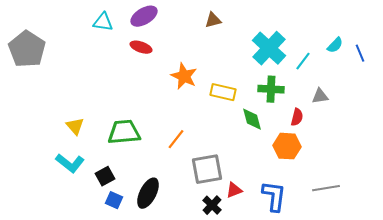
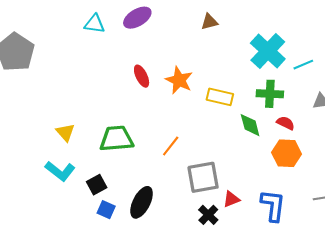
red ellipse: (141, 47) -> (142, 76), moved, turned 45
cyan line: (303, 61) -> (303, 65), turned 30
red semicircle: (297, 117) -> (286, 123), moved, turned -78

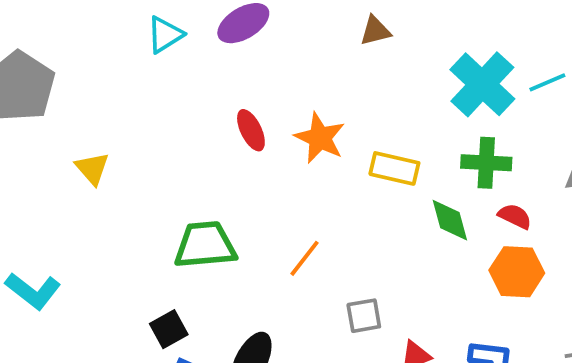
cyan triangle: (95, 24) -> (165, 35), turned -40
cyan line: (303, 65) -> (547, 82), moved
yellow triangle: (65, 132) -> (92, 168), moved
cyan L-shape: (60, 171) -> (33, 291), moved
gray square: (203, 177) -> (364, 316), size x0.6

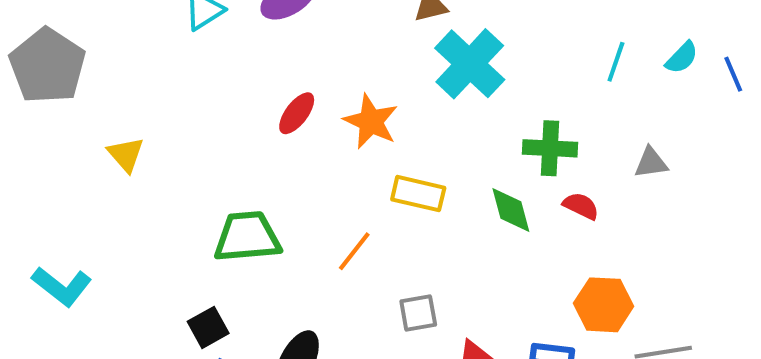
cyan line: (547, 82) -> (616, 62), turned -48
cyan cross: (482, 84) -> (470, 64), moved
red ellipse: (251, 130) -> (297, 113), turned 63
yellow rectangle: (394, 168) -> (418, 194), moved
orange hexagon: (517, 272) -> (604, 305), moved

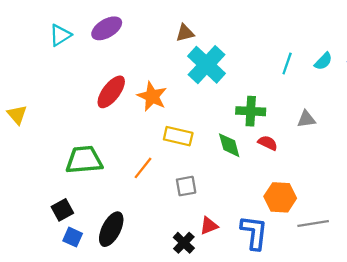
red ellipse: (297, 113) -> (111, 92), size x1.4
gray square: (418, 313) -> (186, 186), moved

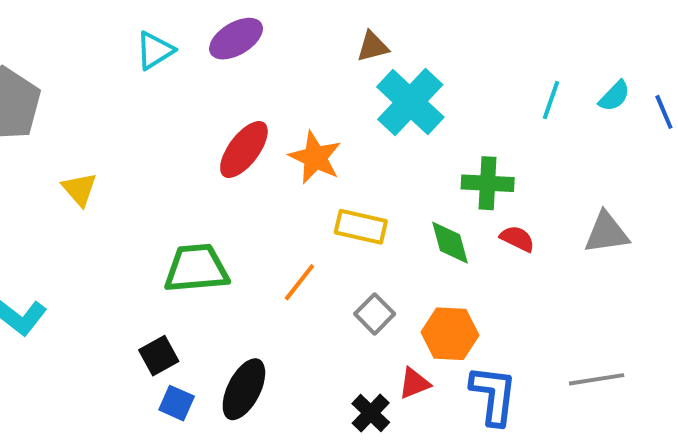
gray triangle: (306, 119) -> (606, 233), moved, size x1.4
gray square: (186, 186) -> (375, 314), turned -35
orange hexagon: (280, 197) -> (450, 334), moved

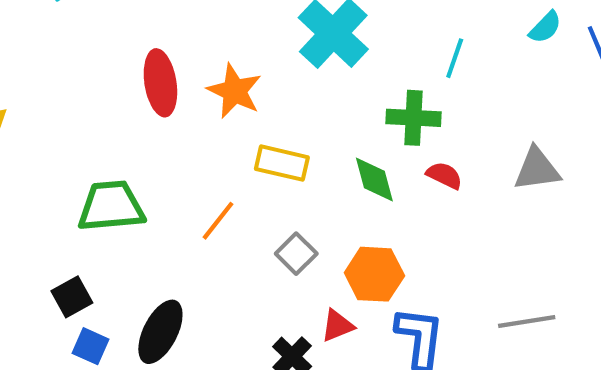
cyan line: (551, 100) -> (455, 58), moved
red ellipse: (244, 150) -> (160, 83), turned -46

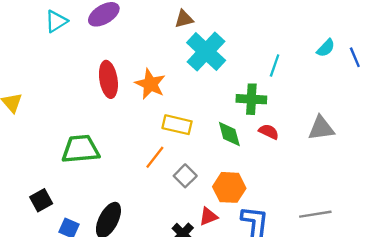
orange line: (218, 221) -> (155, 157), moved
black square: (72, 297) -> (41, 200), moved

